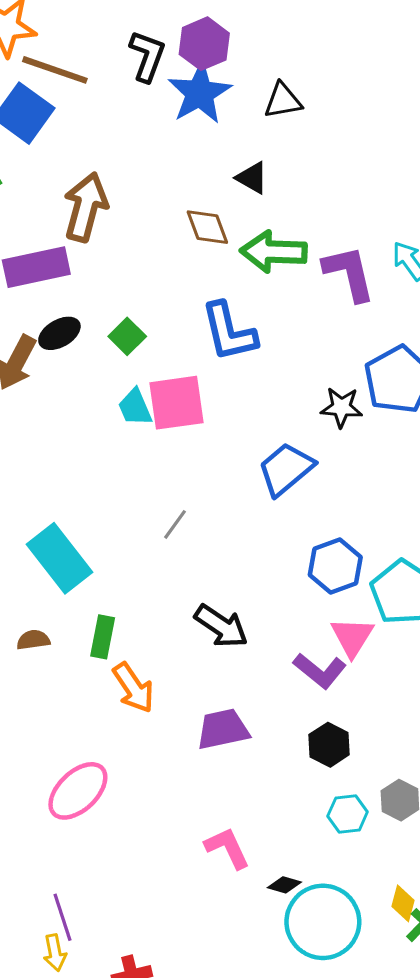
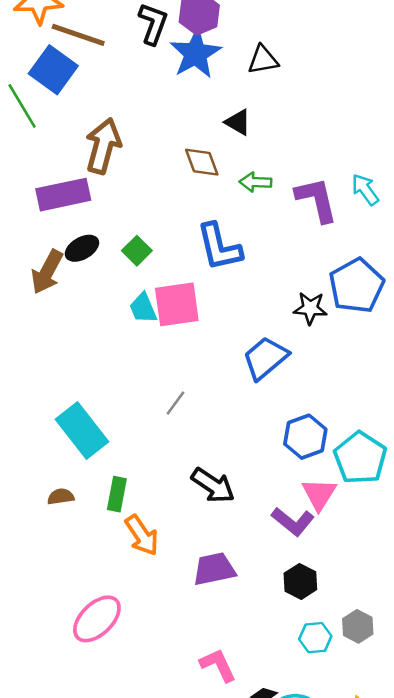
green arrow: (274, 252) -> (255, 182), size x0.6

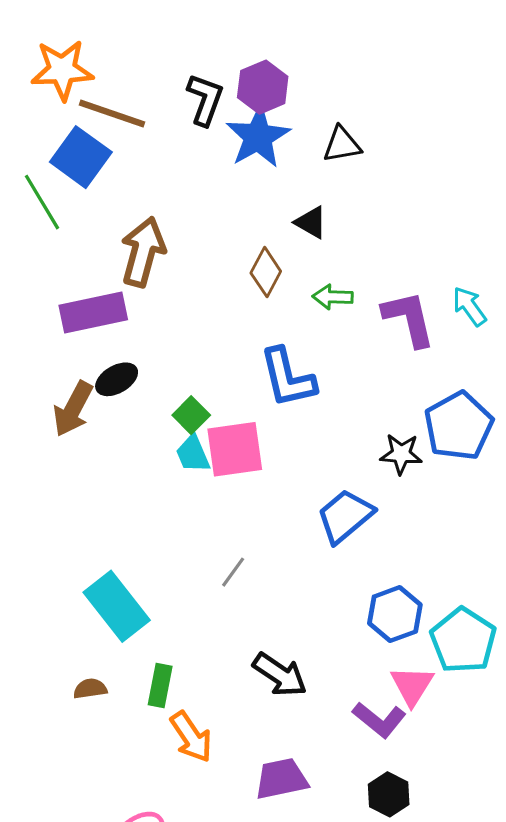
brown diamond: (202, 162) -> (266, 272), turned 48
green square: (137, 251) -> (191, 415), moved

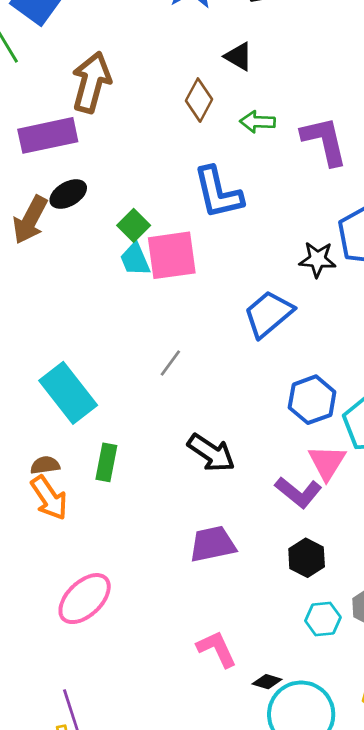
orange arrow: (191, 737) -> (49, 498), moved

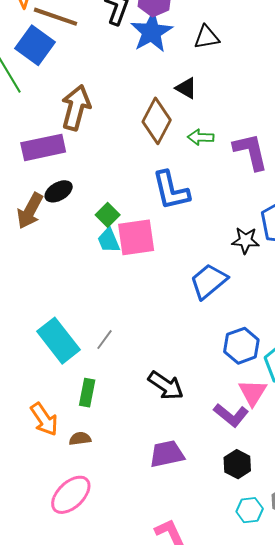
brown diamond: (199, 100) -> (157, 121), size x1.4
gray line: (170, 363) -> (105, 340), moved
brown semicircle: (45, 465) -> (80, 439), moved

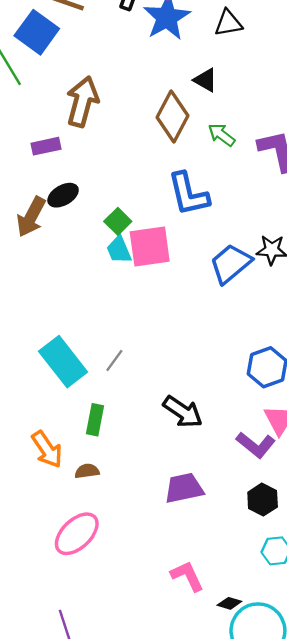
green arrow: (201, 137) -> (221, 135), turned 35
purple rectangle: (43, 147) -> (46, 146), size x0.6
blue trapezoid: (209, 281) -> (231, 264), moved

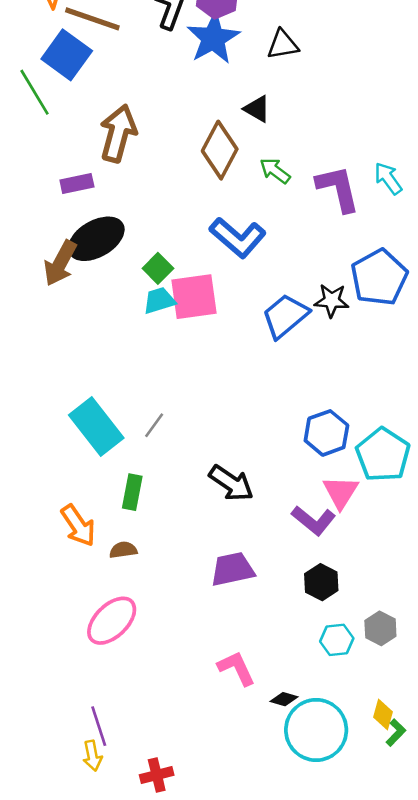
blue L-shape: (188, 194) -> (238, 237), turned -36
black ellipse: (63, 195) -> (96, 239), size x1.6
cyan trapezoid: (119, 250) -> (159, 300), turned 96

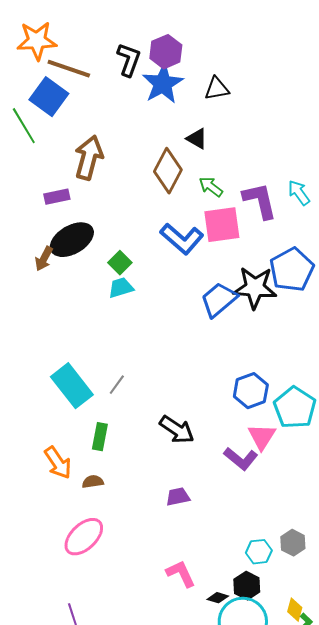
brown arrow: (60, 263) -> (44, 259), size x0.7
pink square: (194, 297) -> (222, 225), moved
black star: (332, 300) -> (255, 288), size x1.6
purple trapezoid: (233, 569) -> (178, 497), size x0.7
black hexagon: (321, 582) -> (247, 586), moved

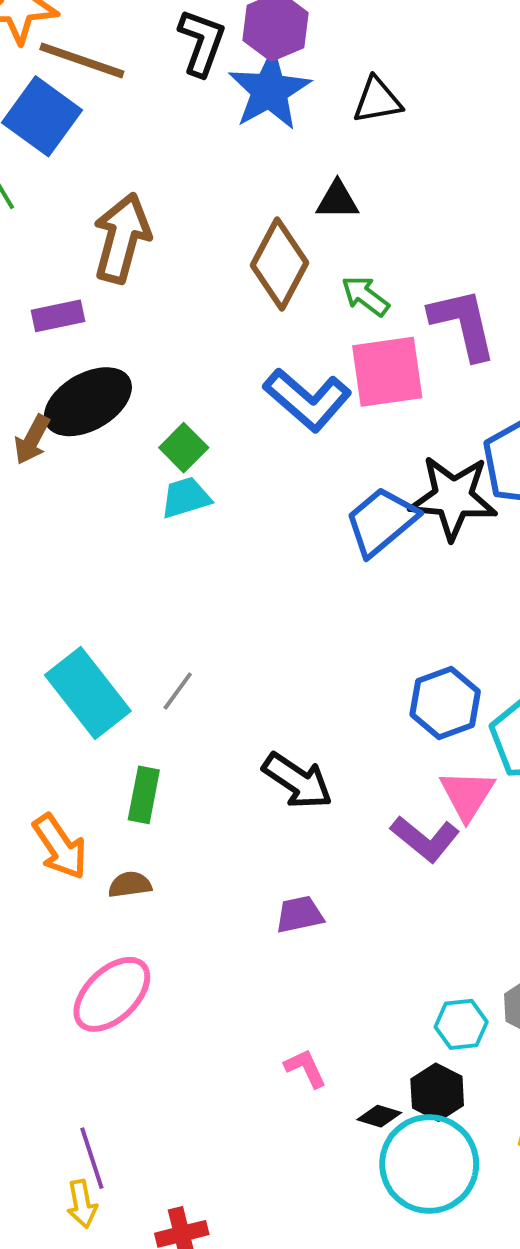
black triangle: (197, 139) -> (337, 200), turned -30
pink L-shape: (181, 574) -> (305, 1068), size x0.7

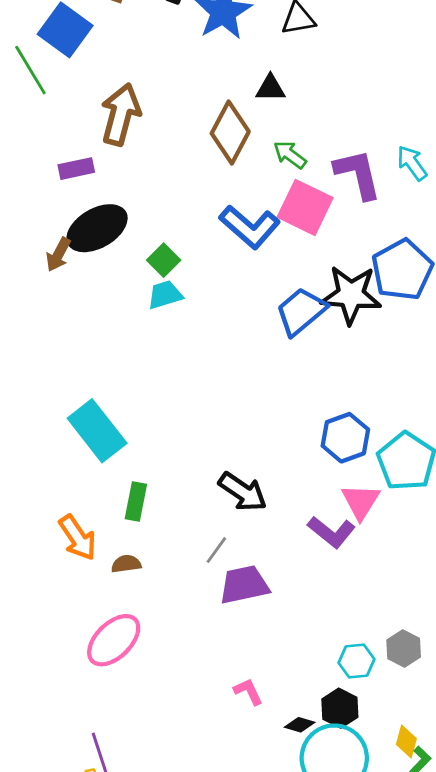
pink square: (387, 372) -> (305, 207), turned 34
gray line: (178, 691) -> (216, 550), moved
purple trapezoid: (299, 915) -> (244, 585), size x1.5

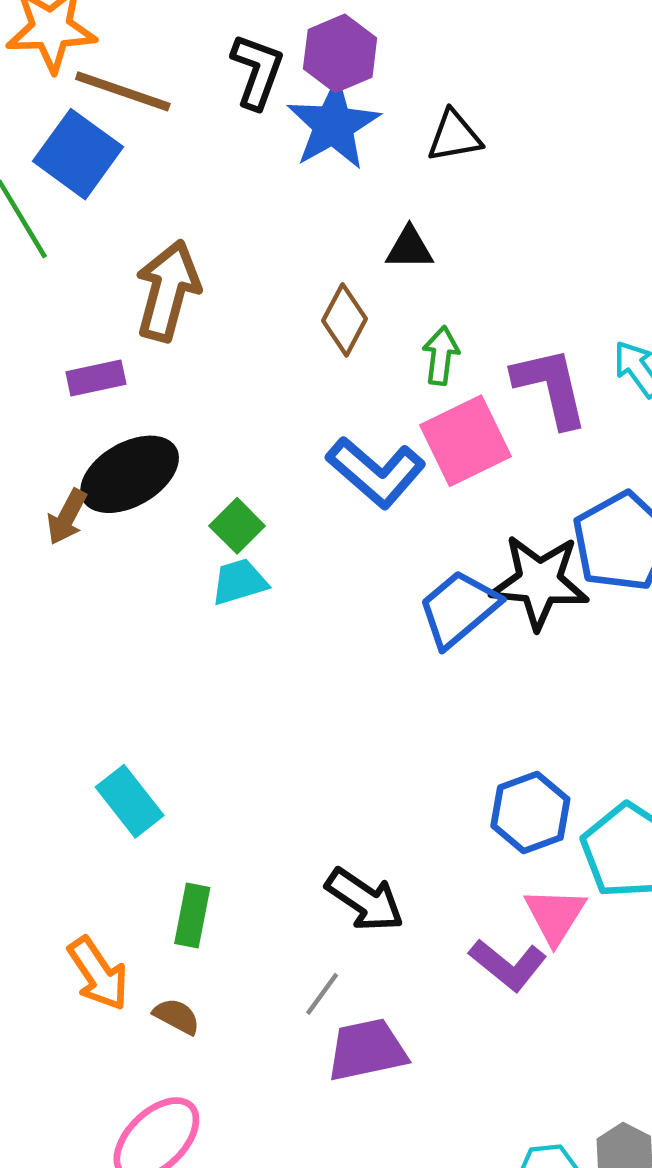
brown diamond: (230, 132) -> (345, 320), size x0.7
green arrow: (290, 155) -> (441, 356), turned 60
pink square: (305, 207) -> (465, 441), turned 38
cyan rectangle: (97, 431) -> (130, 801), size x0.7
brown semicircle: (126, 564) -> (177, 1016), turned 36

